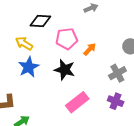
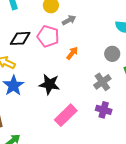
pink pentagon: (67, 39) -> (48, 36), moved, turned 30
orange arrow: (90, 49) -> (72, 53), moved

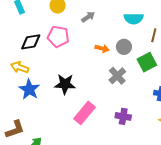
gray arrow: (69, 20) -> (88, 17), moved
orange arrow: (72, 53) -> (102, 48), moved, turned 72
purple cross: (104, 110) -> (123, 116), moved

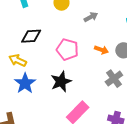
pink pentagon: (58, 37) -> (67, 49), moved
black star: (65, 84) -> (61, 82), turned -30

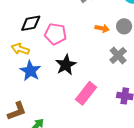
pink pentagon: (67, 49) -> (55, 34), moved

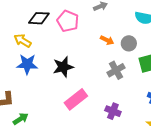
pink pentagon: (55, 34) -> (68, 21), moved
blue star: (30, 71) -> (27, 64), turned 30

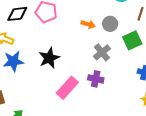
purple cross: (113, 111) -> (96, 79), moved

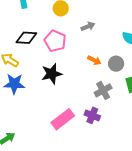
black star: (49, 58) -> (52, 74), moved

